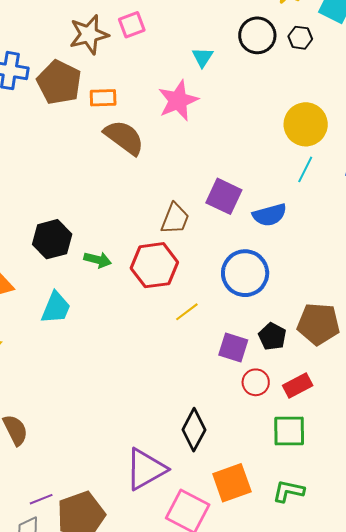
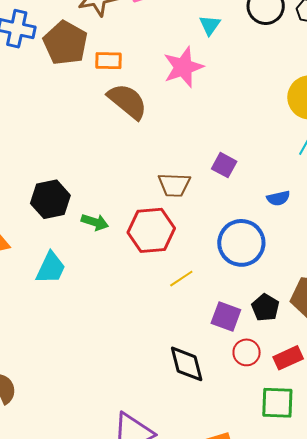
purple square: (224, 196) -> (224, 165), size x0.7
blue semicircle: (270, 215) -> (278, 198), moved, size x0.7
brown trapezoid: (175, 219) -> (174, 185), turned 68
black diamond: (194, 430) -> (187, 364), moved, turned -45

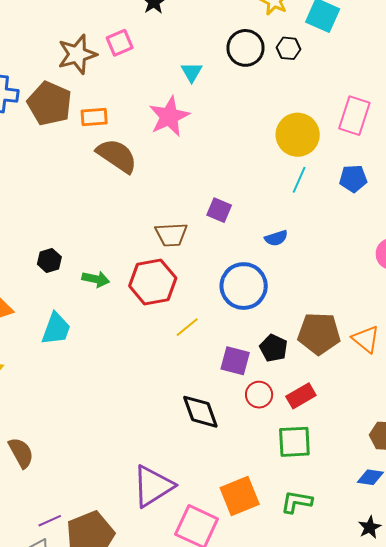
black hexagon: (50, 199) -> (49, 261), size x0.6

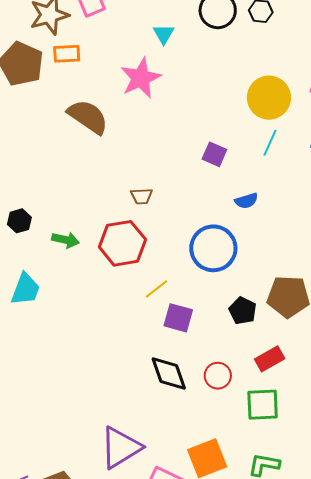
orange rectangle: (94, 117) -> (67, 54), moved
purple square: (219, 210) -> (214, 154), moved
brown trapezoid: (171, 235) -> (142, 196), size x0.7
purple square: (235, 361) -> (178, 318), moved
red circle: (259, 395) -> (218, 376), moved

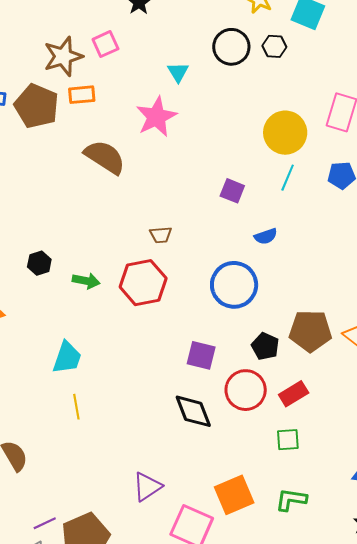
cyan trapezoid: (25, 289) -> (67, 358), moved
yellow line: (157, 289) -> (76, 407), moved, turned -60
red circle: (218, 376) -> (246, 390), moved, size x1.5
green square: (263, 405) -> (288, 440), size x0.7
purple triangle: (121, 447) -> (147, 487), size x0.7

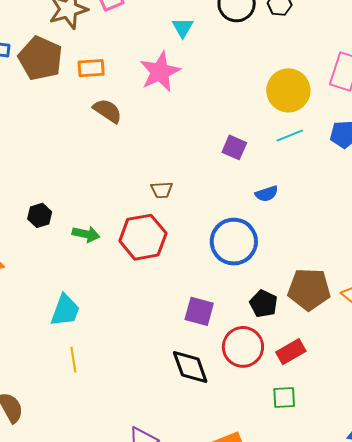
orange rectangle: (82, 95) -> (91, 68), moved
brown semicircle: (105, 157) -> (108, 111), size x0.7
cyan line: (288, 178) -> (290, 136), turned 44

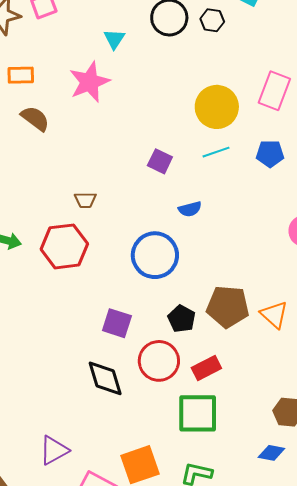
green square: (284, 397) -> (198, 413), size x1.8

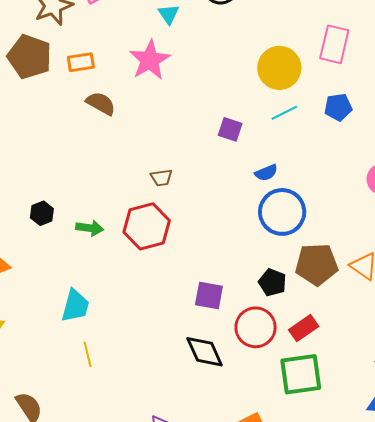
blue circle: (155, 255) -> (282, 212), moved

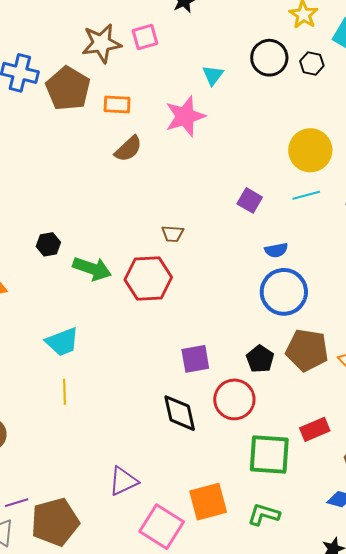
brown semicircle: (101, 103) -> (128, 149), turned 96
green arrow: (90, 228) -> (92, 269), size x1.4
purple square: (209, 295) -> (195, 359), turned -32
cyan trapezoid: (75, 306) -> (62, 342), turned 42
red rectangle: (304, 328) -> (315, 429), moved

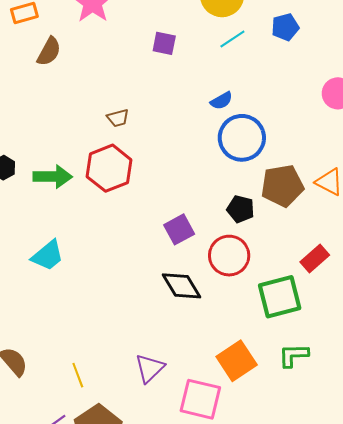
purple square: (250, 200) -> (164, 43), moved
yellow line: (65, 392) -> (78, 375), moved

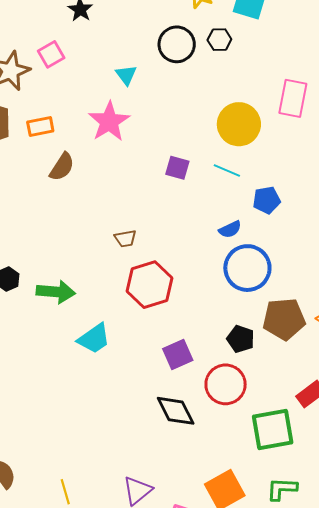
blue pentagon: (285, 27) -> (267, 200), moved
cyan line: (232, 39) -> (227, 170), moved, turned 52
red hexagon: (109, 168) -> (150, 285), moved
cyan trapezoid: (48, 255) -> (94, 339), moved

